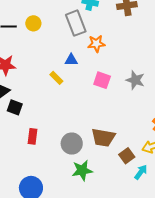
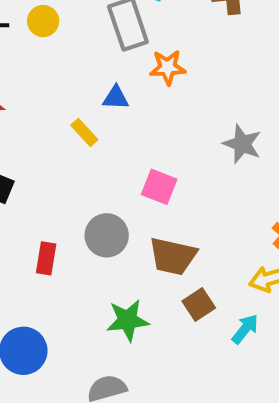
pink square: (102, 80) -> (159, 187), moved
red rectangle: (33, 136) -> (46, 258), moved
gray circle: (72, 144) -> (107, 235), moved
brown square: (127, 156) -> (199, 304), moved

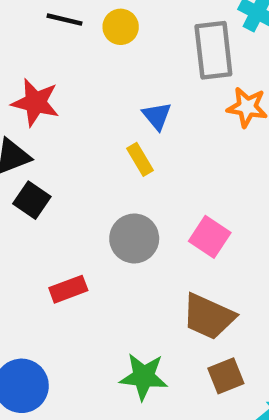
blue triangle: (116, 98) -> (157, 116), moved, turned 36
gray circle: (107, 235) -> (134, 238), moved
red rectangle: (46, 258) -> (68, 289), turned 48

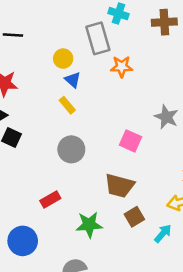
yellow circle: (121, 27) -> (63, 59), moved
pink square: (210, 237) -> (131, 141), moved
red rectangle: (68, 289) -> (50, 199), moved

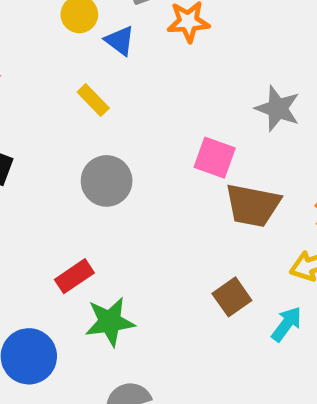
blue triangle: (73, 80) -> (120, 41), moved
brown trapezoid: (119, 186) -> (253, 205), moved
green star: (89, 225) -> (110, 322), moved

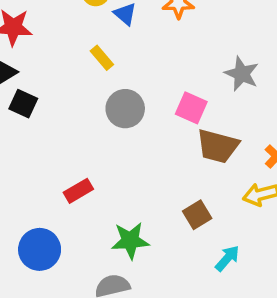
gray circle: (107, 181) -> (125, 109), moved
green star: (110, 322) -> (130, 241), moved
cyan arrow: (287, 324) -> (227, 258), moved

